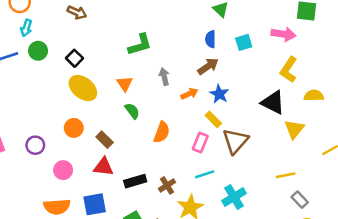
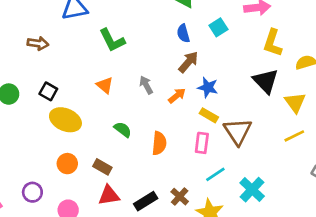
green L-shape: (140, 45) -> (112, 40), moved, turned 95
orange triangle: (125, 84) -> (105, 85), moved
black triangle: (273, 102) -> (266, 81), turned 35
yellow line: (286, 175) -> (294, 136), moved

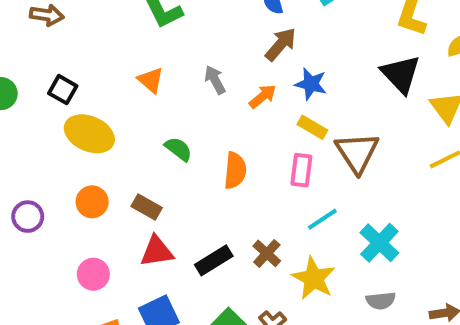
purple circle: (32, 192) -> (28, 217), moved

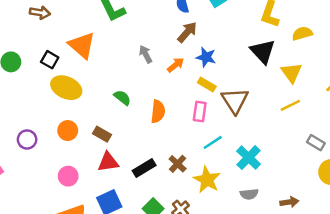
orange triangle: (151, 80) -> (82, 45), moved, size x1.6

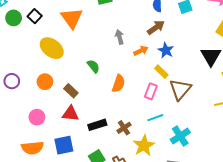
black square: (50, 60) -> (35, 16), moved

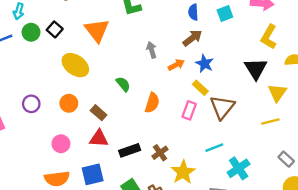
cyan line: (155, 118) -> (214, 148), moved
cyan cross: (180, 136) -> (239, 168), moved

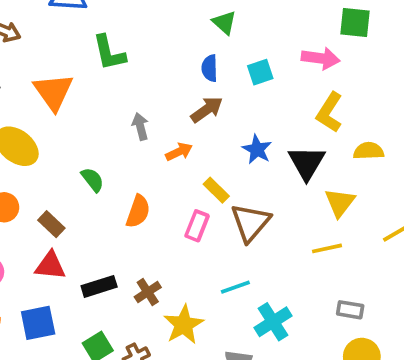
blue star: (205, 64) -> (257, 149), moved
gray rectangle: (286, 159) -> (350, 310), turned -35

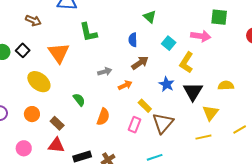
blue semicircle: (210, 68) -> (133, 40), moved
cyan square: (260, 72) -> (169, 43), turned -32
yellow L-shape: (329, 112) -> (186, 62), moved
gray arrow: (140, 126) -> (105, 72), turned 88

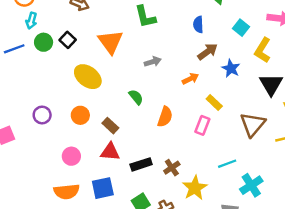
gray arrow: (105, 72) -> (153, 62), moved
blue star: (167, 84) -> (231, 68), moved
brown triangle: (163, 123) -> (253, 124), moved

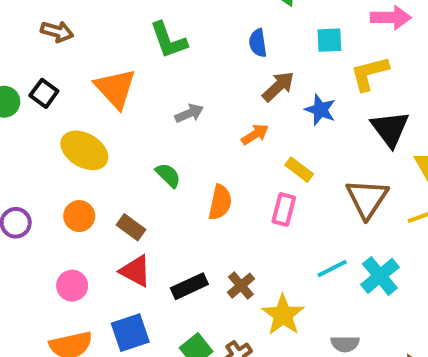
cyan square: (241, 28) -> (329, 40), turned -35
yellow L-shape: (263, 50) -> (370, 73), turned 50
red triangle: (110, 152) -> (136, 271), turned 30
cyan cross: (251, 185) -> (380, 276), moved

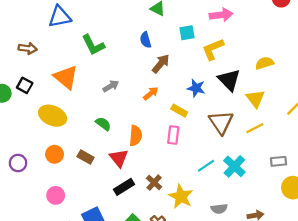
blue star: (320, 110) -> (196, 88), moved
red triangle: (136, 271) -> (119, 158), moved, turned 30

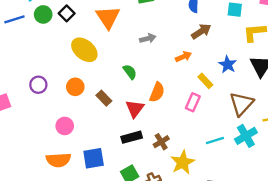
cyan cross: (234, 166) -> (246, 136), moved

